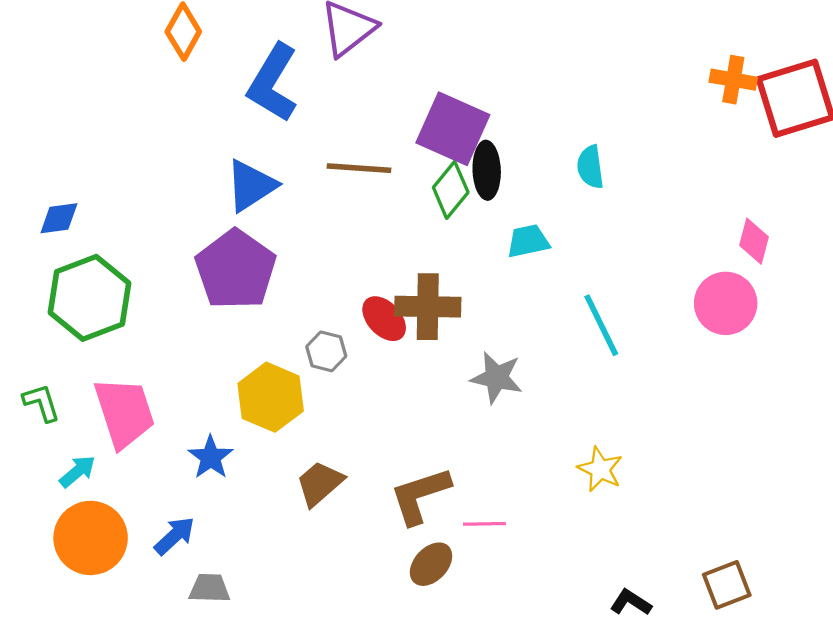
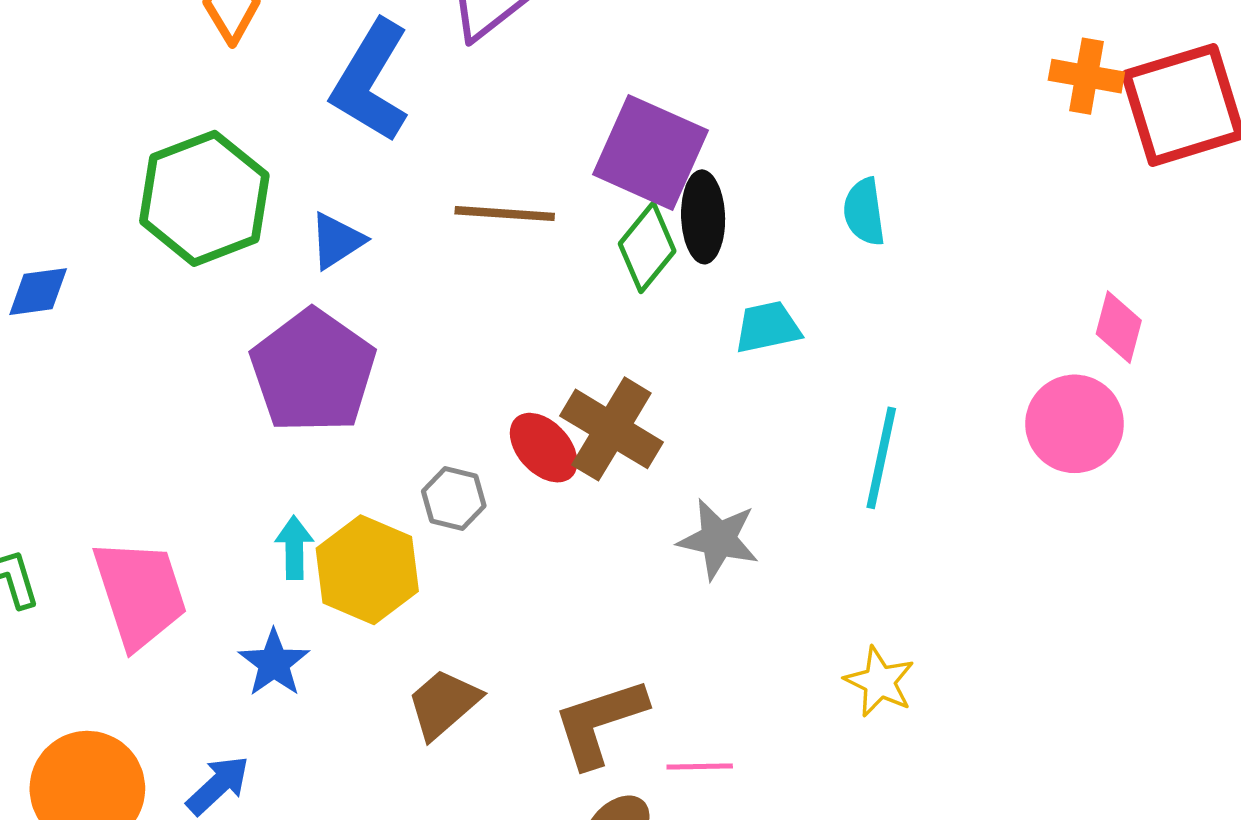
blue triangle: (251, 186) -> (337, 241), size x0.7
green hexagon: (89, 298) -> (204, 198), moved
brown cross: (428, 307) -> (611, 429), turned 30
cyan line: (601, 325) -> (881, 458), turned 38
cyan arrow: (77, 471) -> (294, 548), moved, turned -51

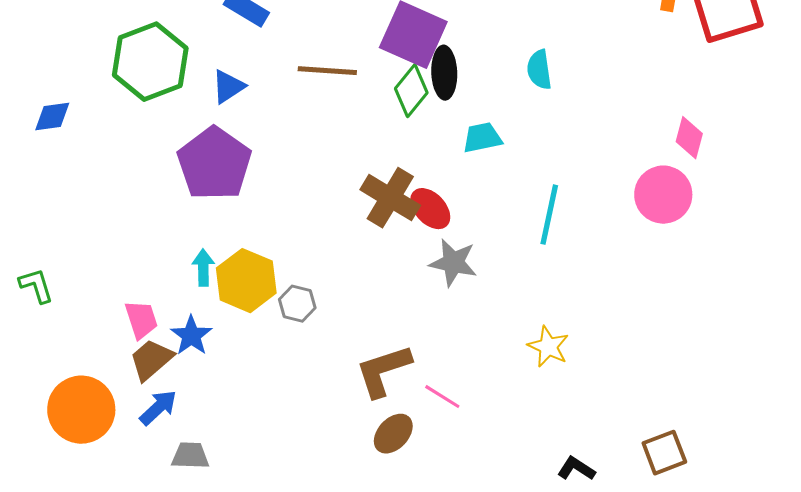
red ellipse: (544, 448) -> (430, 209), moved
gray hexagon: (454, 498) -> (297, 304), moved
pink trapezoid: (140, 593) -> (141, 320), moved, size x0.6
brown trapezoid: (444, 704) -> (151, 360), moved
pink line: (700, 766) -> (442, 397), turned 33

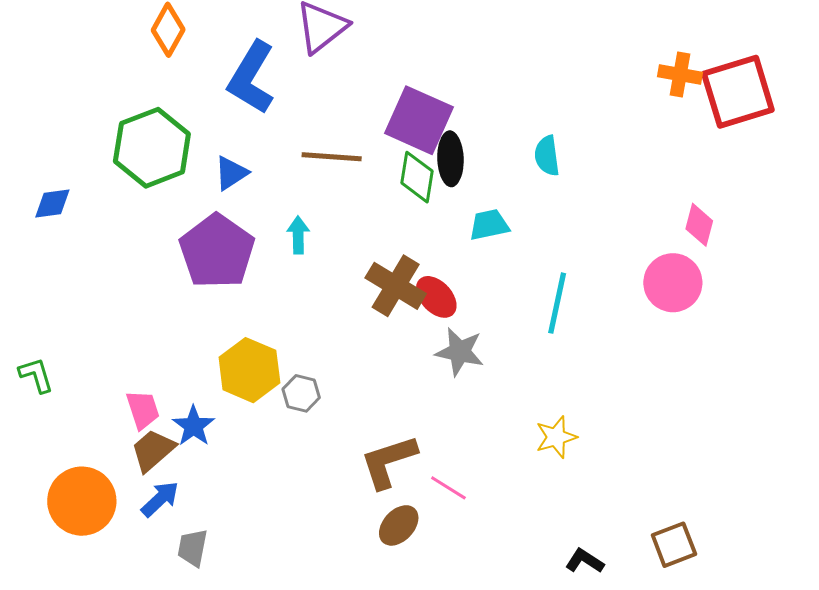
green diamond: (411, 91) -> (417, 177), turned -30
cyan arrow: (203, 268) -> (298, 235), moved
yellow star: (548, 347) -> (556, 437), turned 30
gray trapezoid: (190, 456) -> (193, 548), turned -81

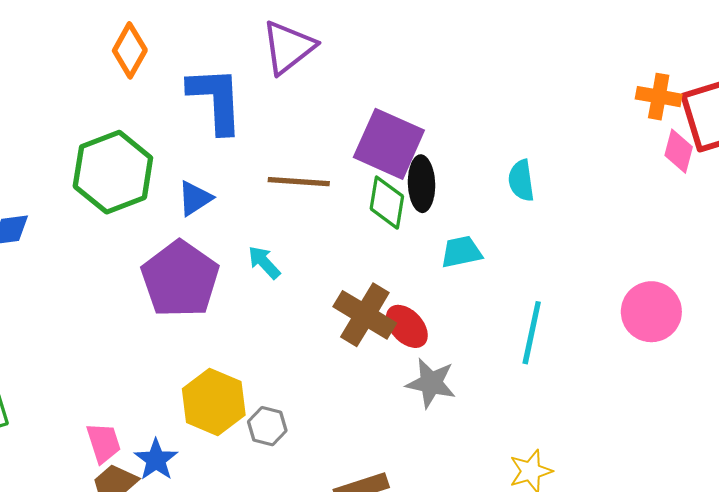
blue L-shape: (251, 78) -> (216, 100), turned 146
pink diamond: (699, 225) -> (679, 151), moved
cyan arrow: (298, 235) -> (264, 262), turned -42

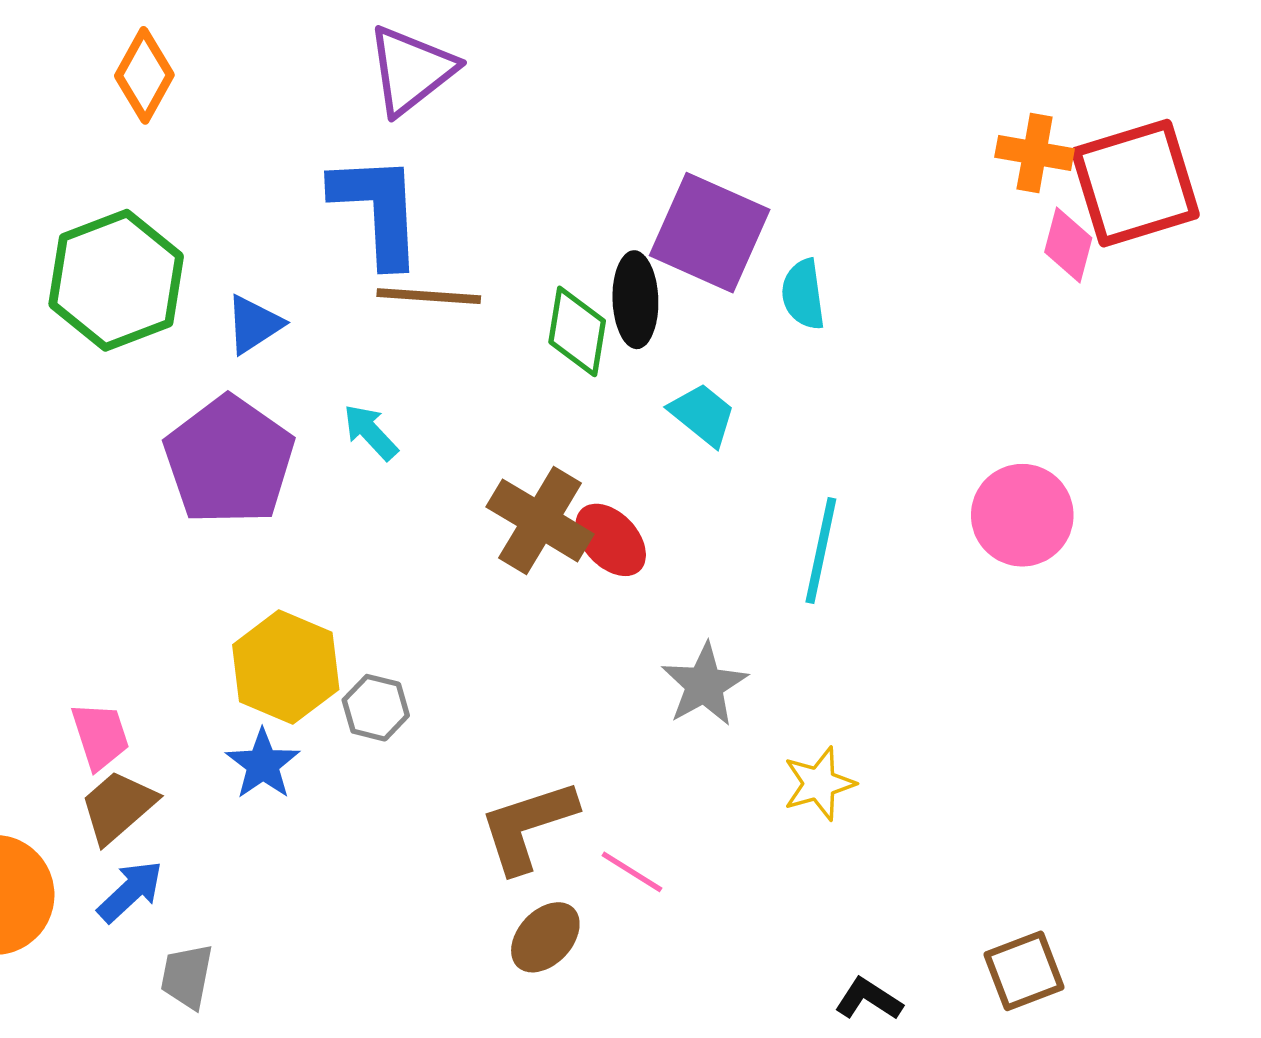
blue L-shape: (216, 100) -> (378, 210), moved
purple square: (389, 144) -> (710, 233), moved
cyan trapezoid: (461, 252) -> (703, 414), turned 51
gray star: (431, 383) -> (704, 685), moved, turned 30
blue star: (156, 460) -> (263, 764), moved

